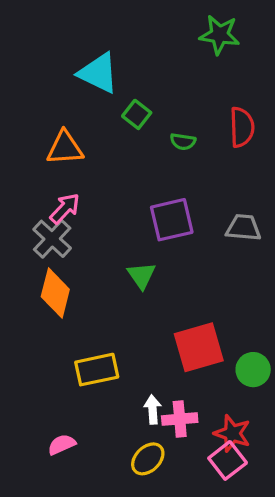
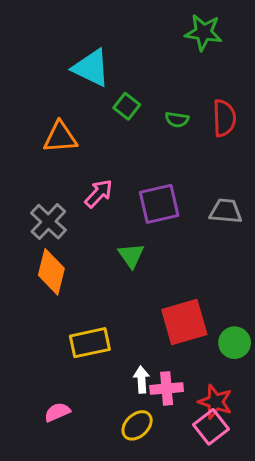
green semicircle: (183, 142) -> (177, 120), moved
pink arrow: (65, 209) -> (99, 193), moved

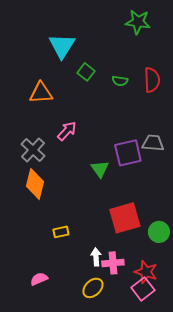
cyan triangle: (91, 68) -> (62, 46), turned 36
purple square: (159, 204) -> (128, 153), moved
green triangle: (131, 256) -> (100, 169), moved
yellow rectangle: (90, 343) -> (61, 232), size x0.6

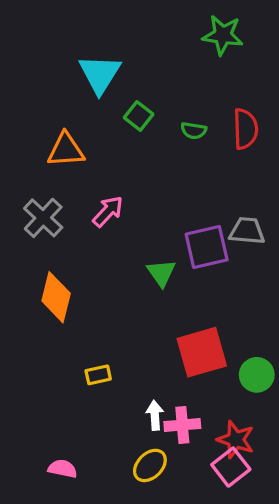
gray cross: (33, 150) -> (43, 218), moved
pink semicircle: (39, 279) -> (63, 469), moved, turned 36

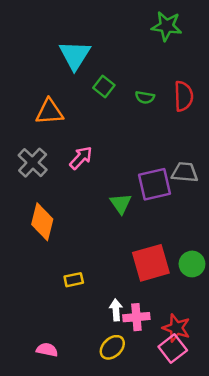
green circle: (257, 375) -> (192, 264), moved

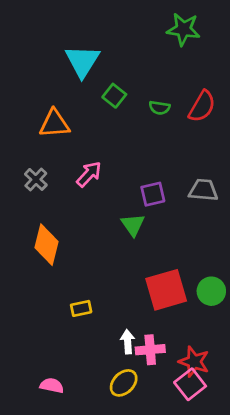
red semicircle: (184, 96) -> (202, 106), turned 32
gray cross: (33, 163) -> (36, 179), size x0.7
purple square: (155, 184) -> (153, 194), moved, size x0.7

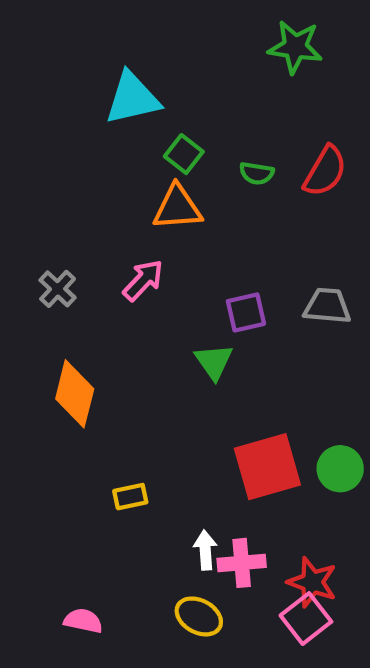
cyan triangle: (82, 61) -> (132, 98), turned 45
orange triangle: (54, 124) -> (177, 208), moved
yellow ellipse: (124, 383) -> (199, 616), turned 72

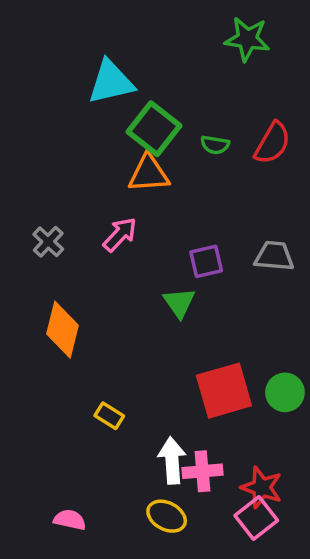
green square: (184, 154) -> (154, 129), size x1.6
yellow rectangle: (130, 497) -> (109, 416), turned 44
white arrow: (205, 550) -> (172, 461), size x1.4

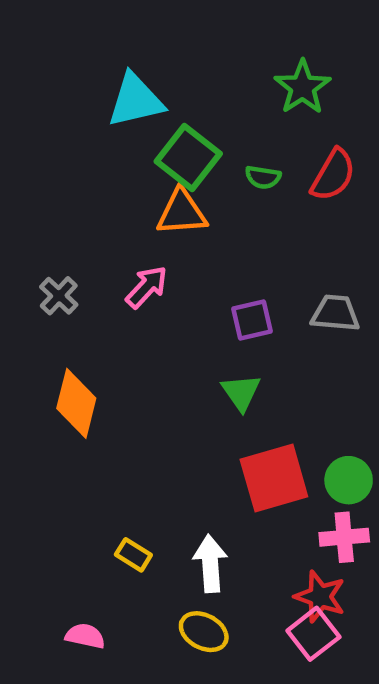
green star: (247, 39) -> (302, 87), moved, turned 30
green triangle: (179, 303) -> (241, 392), moved
yellow rectangle: (109, 416) -> (133, 555), moved
pink cross: (202, 471) -> (344, 537), moved

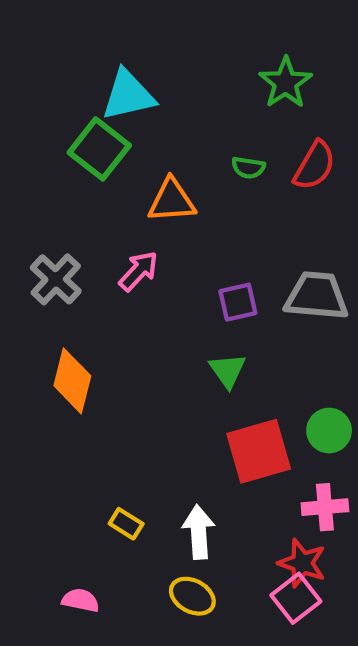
green square: (188, 157) -> (99, 149), moved
gray cross: (59, 296) -> (56, 279), size x1.4
gray trapezoid: (335, 313) -> (317, 296), size x1.4
green circle: (349, 480) -> (329, 431), moved

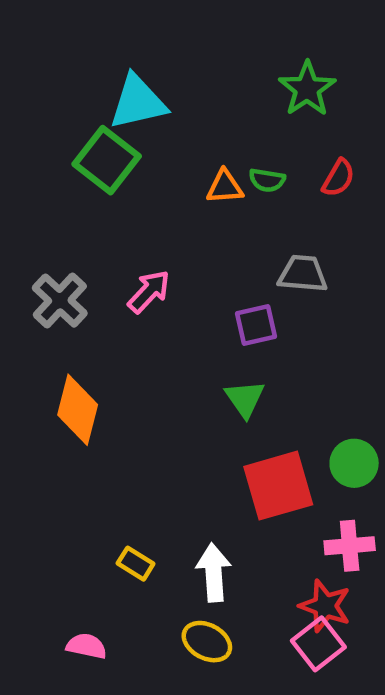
red semicircle: (315, 165) -> (338, 178), size x0.7
orange triangle: (172, 201) -> (225, 187), moved, size x0.7
gray trapezoid: (317, 296) -> (303, 274), moved, size x0.7

